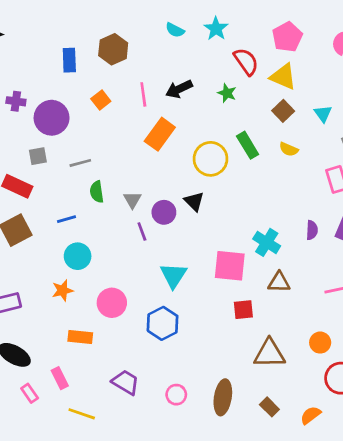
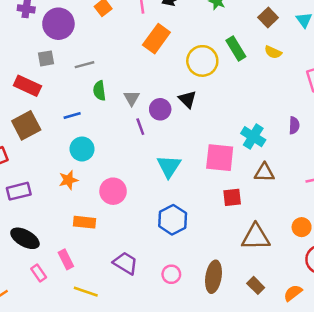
blue hexagon: (163, 323) -> (173, 220), moved

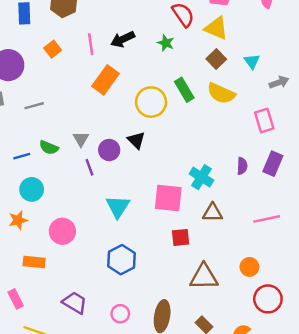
yellow semicircle: (273, 52) -> (221, 93), size x1.6
green semicircle: (99, 91) -> (49, 148), moved, turned -60

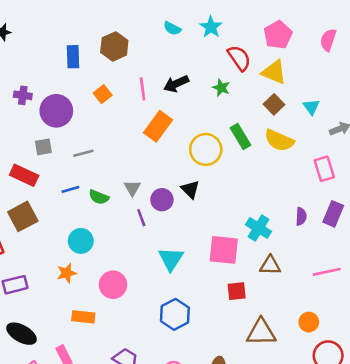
blue line: (22, 156) -> (70, 189), moved

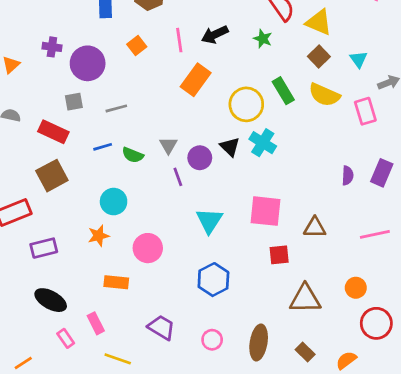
pink rectangle: (324, 169) -> (365, 111), moved
cyan cross: (259, 228) -> (263, 143), moved

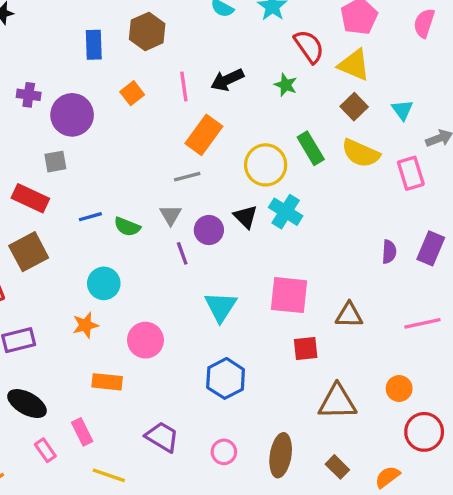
gray line: (116, 108) -> (187, 177), moved

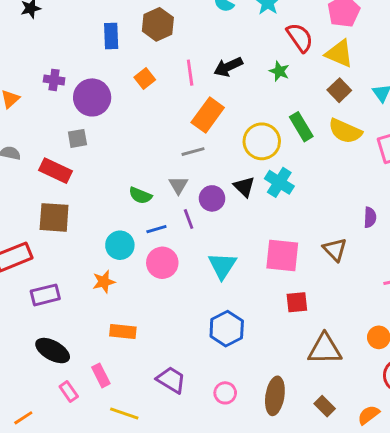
blue line: (90, 217) -> (156, 229), moved
brown square: (29, 252) -> (54, 217), turned 32
brown triangle: (349, 315) -> (335, 250), moved, turned 45
pink circle: (145, 340) -> (162, 263), moved

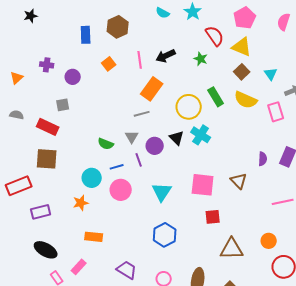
purple circle: (92, 97) -> (73, 77), size x0.6
pink rectangle: (101, 375) -> (79, 267), turned 70

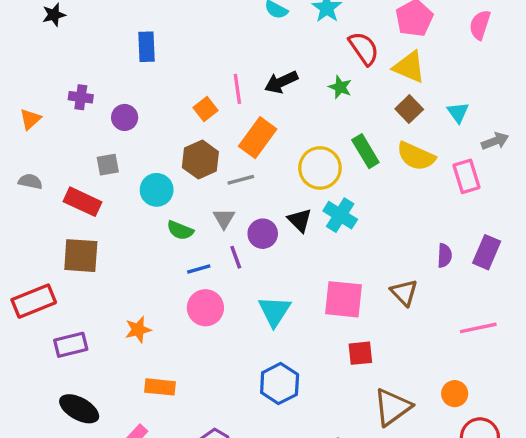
brown hexagon: (118, 27) -> (200, 160), moved
orange square: (109, 64) -> (205, 109), moved
cyan circle: (92, 178) -> (157, 190), moved
brown triangle: (232, 249) -> (392, 407), turned -35

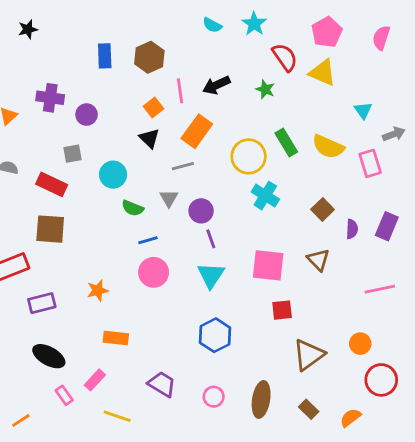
purple cross: (81, 97) -> (50, 98), size x1.4
brown square: (409, 109) -> (323, 210), moved
brown hexagon: (200, 160) -> (149, 57), moved
black triangle: (300, 220) -> (149, 138), moved
purple line: (236, 257) -> (211, 239), moved

